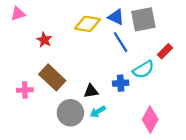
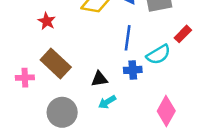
blue line: (121, 42) -> (128, 38), moved, turned 40
gray circle: (70, 113) -> (62, 112), moved

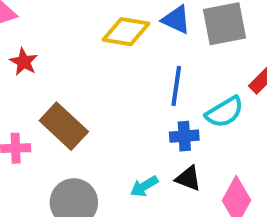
red star: (47, 21) -> (24, 62), moved
black triangle: (99, 79) -> (188, 178), moved, turned 30

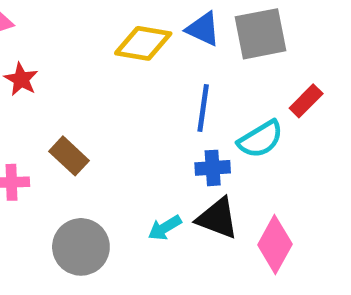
brown rectangle: (64, 126) -> (69, 156), size x0.7
black triangle: (188, 178) -> (217, 218), size x1.4

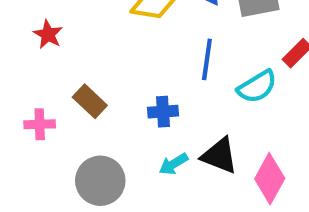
blue cross: (213, 168) -> (163, 112), moved

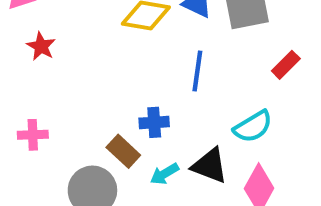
cyan semicircle: (257, 87) -> (253, 127), moved
brown rectangle: (90, 101) -> (123, 151), moved

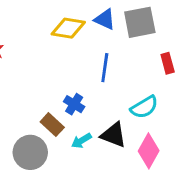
red rectangle: (286, 65) -> (168, 63), turned -60
blue cross: (154, 122) -> (74, 104), turned 36

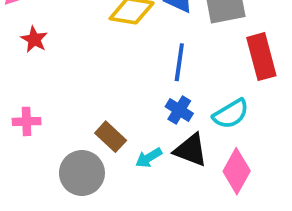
red rectangle: (168, 63) -> (261, 57), size x1.6
blue cross: (74, 104) -> (179, 110), moved

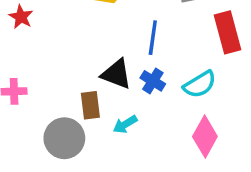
brown rectangle: (111, 137) -> (90, 105), turned 40
black triangle: (191, 150) -> (116, 74), moved

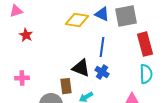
cyan semicircle: (200, 84) -> (146, 74), moved, turned -60

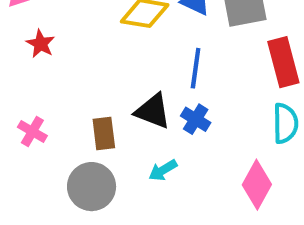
pink cross: (22, 78) -> (32, 131), turned 32
brown rectangle: (66, 86) -> (104, 134), moved

